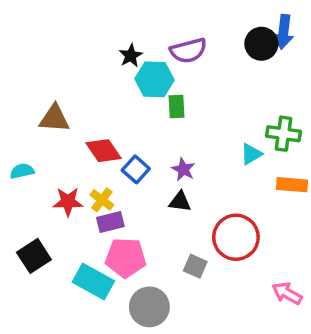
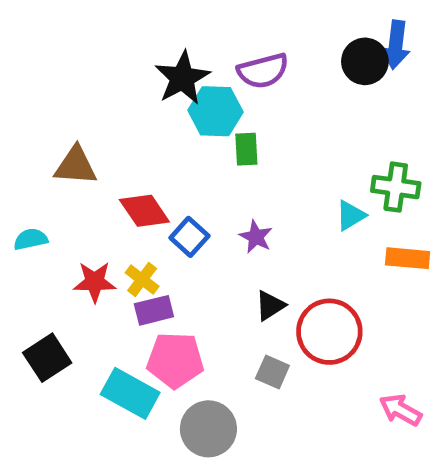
black star: (131, 56) -> (182, 78), size x1.6
black triangle: (180, 202) -> (270, 306), moved, turned -40

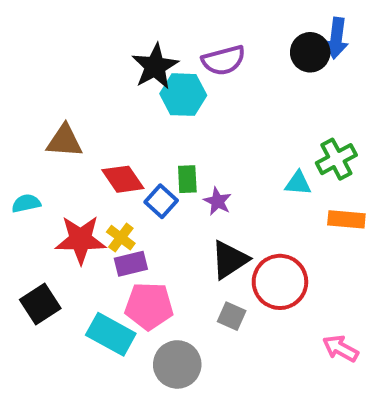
green rectangle: (246, 149) -> (187, 179), moved
green cross: (396, 187) -> (336, 159), turned -36
cyan triangle: (351, 215) -> (298, 183), turned 36
red star: (95, 282) -> (81, 240), size x1.4
black triangle: (270, 306) -> (230, 260), size x1.5

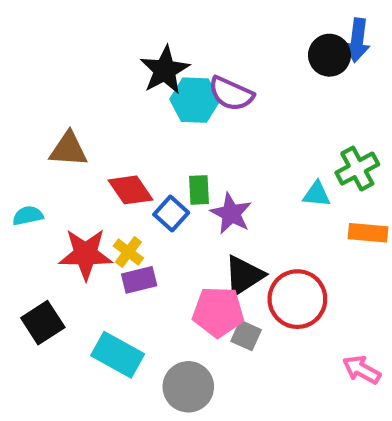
purple semicircle: (224, 60) -> (231, 94), moved, turned 39
purple star: (218, 201) -> (231, 213), size x1.4
pink pentagon: (149, 306) -> (218, 312), moved

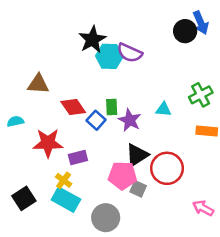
blue arrow: (357, 40) -> (201, 23), turned -30
cyan triangle: (317, 194) -> (163, 109), moved
yellow cross: (128, 252) -> (64, 180), moved
black square: (43, 323) -> (24, 198), moved

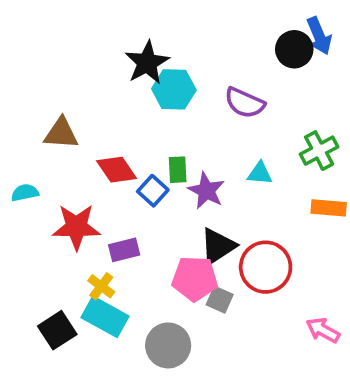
purple semicircle: (130, 53) -> (245, 103), moved
black square: (24, 198) -> (57, 330), moved

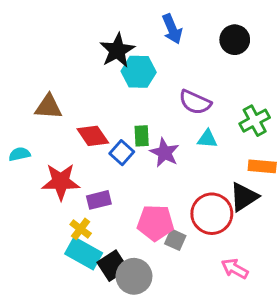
blue arrow: (319, 36) -> (172, 29), moved
purple semicircle: (245, 103) -> (195, 102), moved
black triangle: (218, 246) -> (244, 197), moved
black square: (57, 330) -> (113, 266), moved
pink arrow: (323, 330) -> (235, 269), moved

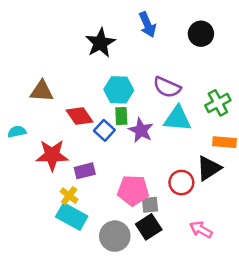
cyan hexagon: (139, 72) -> (119, 90), moved
cyan triangle: (207, 139) -> (177, 119), size x1.6
red circle: (212, 214) -> (181, 183), size x0.7
gray square: (175, 240) -> (150, 205), turned -30
black square: (113, 266) -> (149, 227), moved

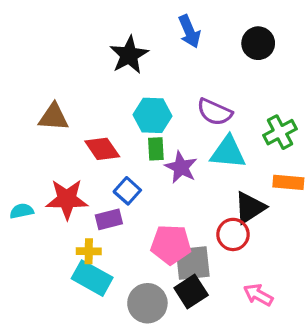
blue square: (104, 130) -> (127, 191), moved
cyan semicircle: (17, 132) -> (22, 211), moved
black triangle: (209, 168) -> (250, 208), moved
yellow cross: (69, 196) -> (89, 251), turned -36
gray square: (150, 205) -> (193, 263), size x1.6

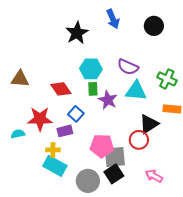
brown triangle: (53, 117) -> (20, 79), moved
green cross: (280, 132) -> (167, 79), turned -36
cyan semicircle: (22, 211) -> (18, 134), moved

